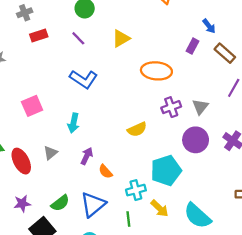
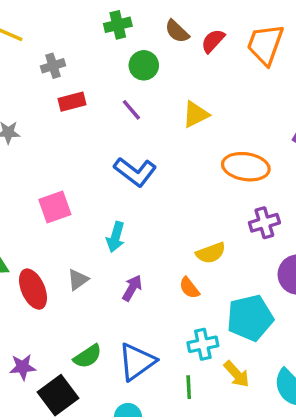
orange semicircle: (105, 172) -> (189, 288), moved
purple star: (22, 204) -> (23, 367), moved

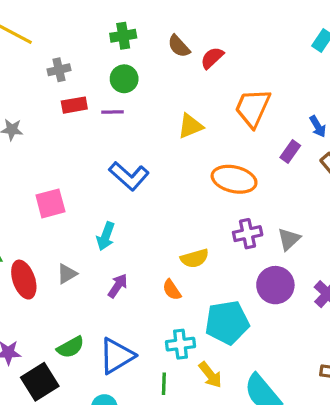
orange trapezoid: (265, 44) -> (253, 108), moved
green circle: (144, 65) -> (124, 79), moved
purple line: (131, 110) -> (112, 112), moved, turned -55

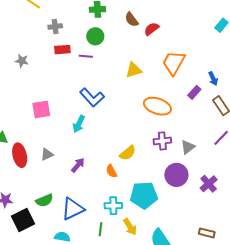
cyan arrow: (106, 236) -> (79, 124), moved
yellow semicircle: (195, 258) -> (128, 153), turned -30

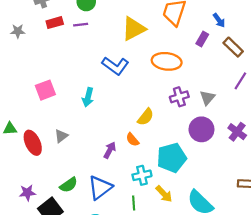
gray star: (22, 61) -> (18, 31), moved
yellow triangle: (134, 70) -> (134, 29), size x1.4
blue L-shape: (92, 97) -> (115, 66), moved
purple arrow: (78, 165) -> (110, 150), moved

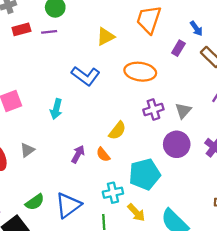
yellow triangle: (134, 29) -> (106, 37), size x0.7
purple arrow: (110, 150) -> (78, 154), moved

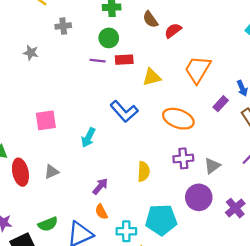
red rectangle: (21, 29) -> (124, 60), moved
yellow semicircle: (117, 131) -> (144, 171), turned -48
orange semicircle: (103, 155) -> (101, 212), moved

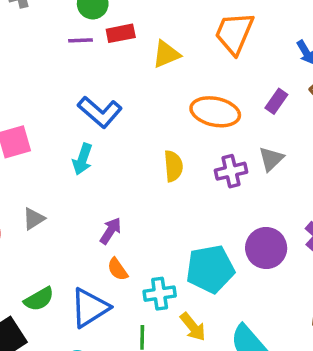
purple rectangle: (221, 104) -> (276, 101), moved
blue L-shape: (124, 111) -> (100, 112), moved
gray triangle: (212, 166) -> (271, 159), moved
yellow semicircle: (144, 171) -> (173, 166), moved
purple circle: (199, 197) -> (266, 248), moved

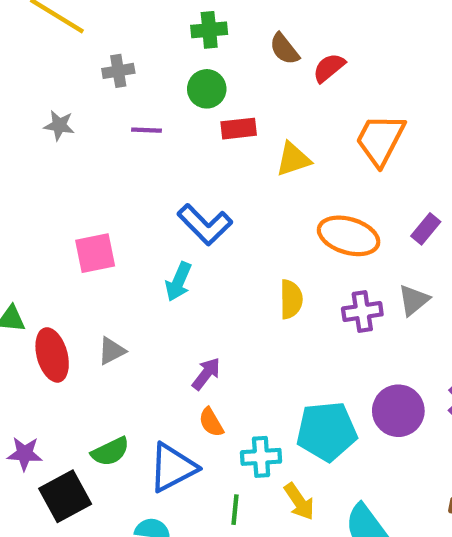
purple line: (81, 40) -> (146, 130), moved

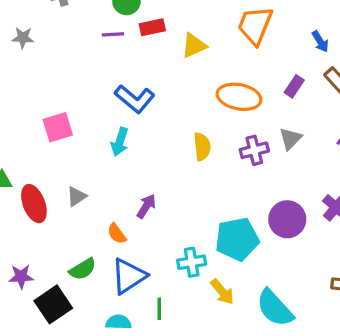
purple line: (146, 130) -> (113, 34), moved
orange semicircle: (211, 422) -> (117, 234), moved
green line: (235, 510) -> (159, 309), moved

